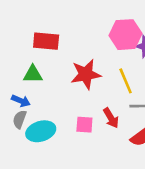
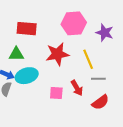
pink hexagon: (126, 35) -> (74, 23), moved
cyan ellipse: (41, 131) -> (27, 76), moved

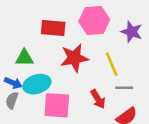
red rectangle: (27, 29) -> (53, 28), moved
pink square: (56, 93) -> (57, 105), moved, size x1.6

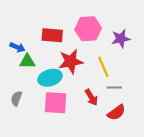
purple star: (132, 32) -> (121, 39), turned -30
blue arrow: (13, 83) -> (17, 47), moved
cyan ellipse: (37, 84) -> (50, 78), moved

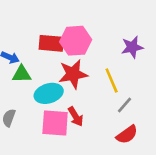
pink hexagon: (88, 29) -> (76, 41), moved
gray line: (114, 88) -> (124, 105), turned -48
red arrow: (91, 97) -> (76, 117), moved

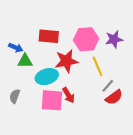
pink hexagon: (76, 41) -> (86, 39), moved
red semicircle: (127, 135) -> (114, 97), moved

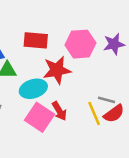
yellow line: (97, 66) -> (94, 114), moved
gray line: (108, 86) -> (106, 100), turned 64
pink square: (52, 100) -> (40, 117), turned 30

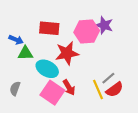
purple star: (114, 44) -> (104, 25), moved, turned 30
cyan ellipse: (33, 89) -> (47, 69), turned 45
gray line: (106, 100) -> (108, 78), turned -56

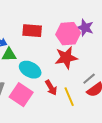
red star: (67, 53) -> (66, 58), moved
yellow line: (98, 90) -> (69, 97), moved
pink square: (52, 93) -> (21, 95), moved

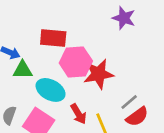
purple star: (85, 28) -> (124, 18), moved
pink hexagon: (68, 34) -> (76, 62), moved

